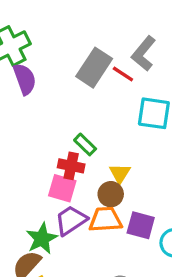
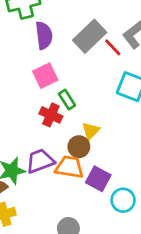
purple semicircle: (25, 79) -> (44, 35), moved
pink square: (62, 188) -> (45, 76), moved, turned 35

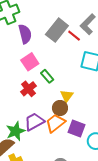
red cross: (51, 115) -> (28, 89), moved, turned 35
orange trapezoid: (69, 167) -> (55, 123), turned -40

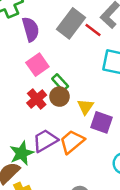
brown circle: (60, 108) -> (59, 97), moved
purple square: (77, 129) -> (102, 122), moved

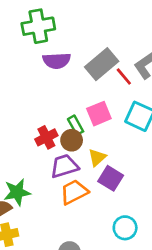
purple semicircle: (31, 29) -> (57, 61), turned 90
pink square: (37, 65) -> (99, 114), moved
purple trapezoid: (45, 141) -> (64, 166), moved

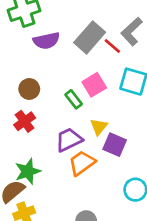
red cross: (46, 137) -> (25, 121), moved
brown circle: (72, 140) -> (29, 89), moved

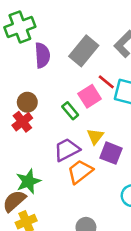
purple semicircle: (46, 41) -> (42, 55), turned -80
red line: (112, 46) -> (106, 82), moved
red cross: (25, 121) -> (22, 122), moved

